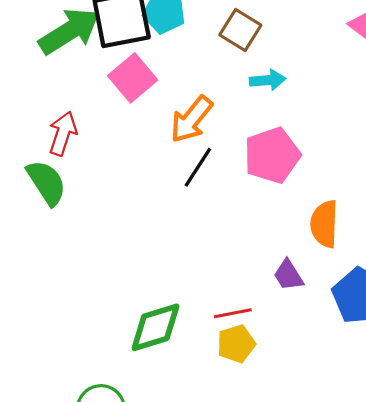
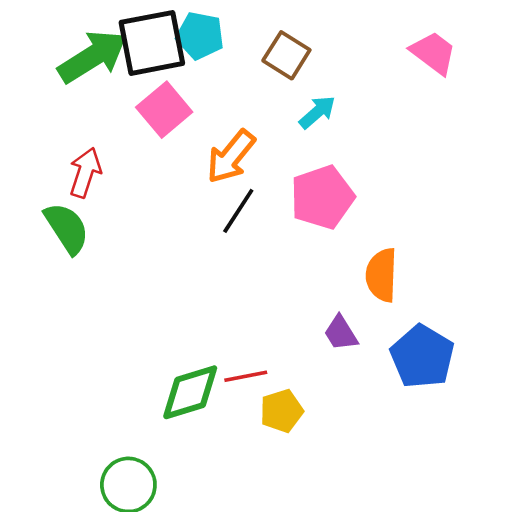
cyan arrow: (268, 80) -> (317, 112), turned -36
red line: (233, 313) -> (246, 376), moved

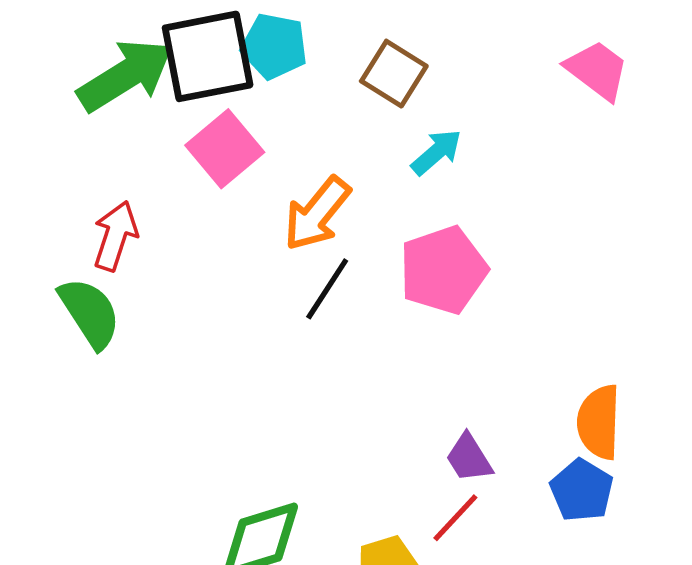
orange semicircle: (381, 275) -> (599, 422), moved
blue pentagon: (422, 357) -> (582, 490), size x0.7
red line: (246, 376) -> (455, 518), moved, turned -36

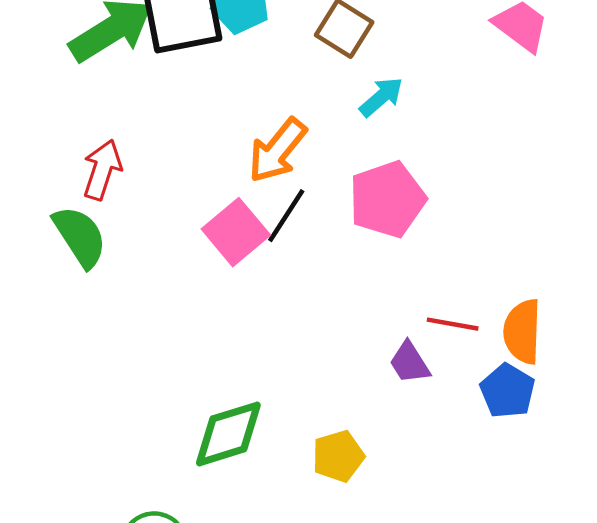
pink square: (225, 149) -> (236, 232), moved
red line: (455, 518) -> (453, 324), moved, turned 57

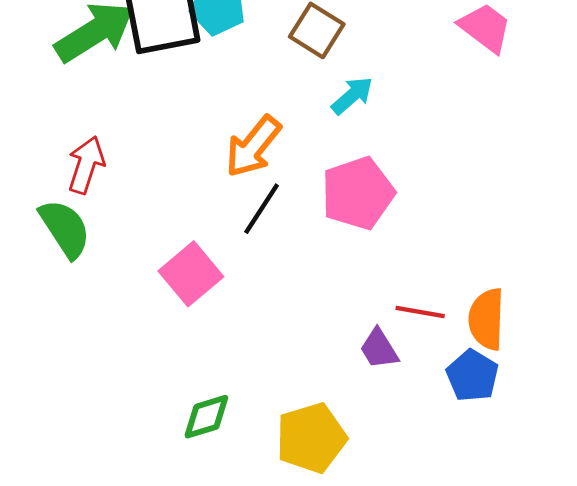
pink square: (236, 232) -> (191, 274), moved
green diamond: (228, 434) -> (206, 417), size x0.7
yellow pentagon: (338, 456) -> (311, 438), size x1.4

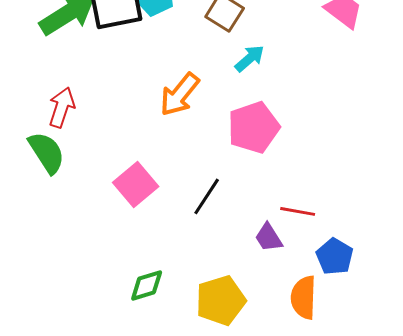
black line: (262, 209) -> (207, 196), moved
orange semicircle: (487, 319) -> (304, 297), moved

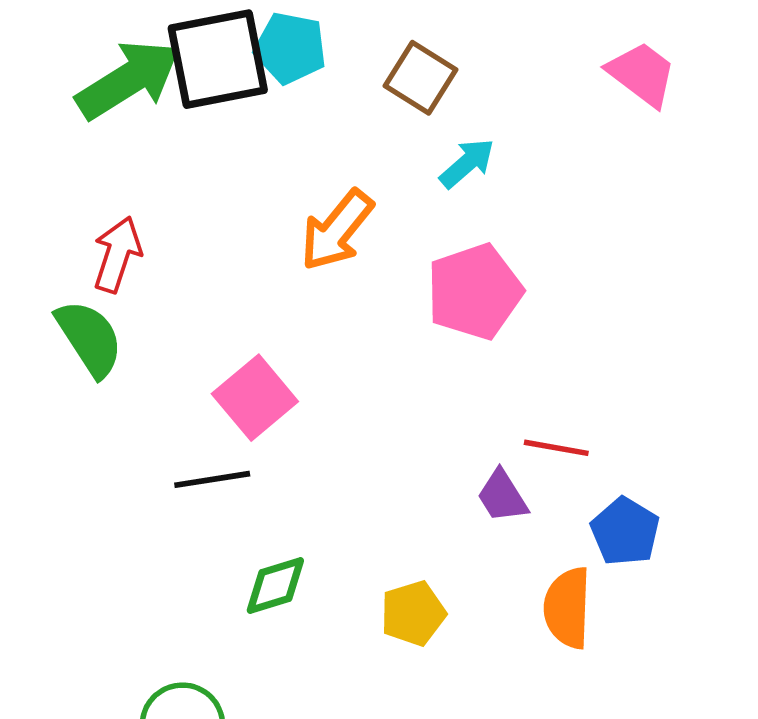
black line: (207, 196) -> (212, 479), moved, turned 48
yellow pentagon: (221, 300) -> (413, 613), size x0.7

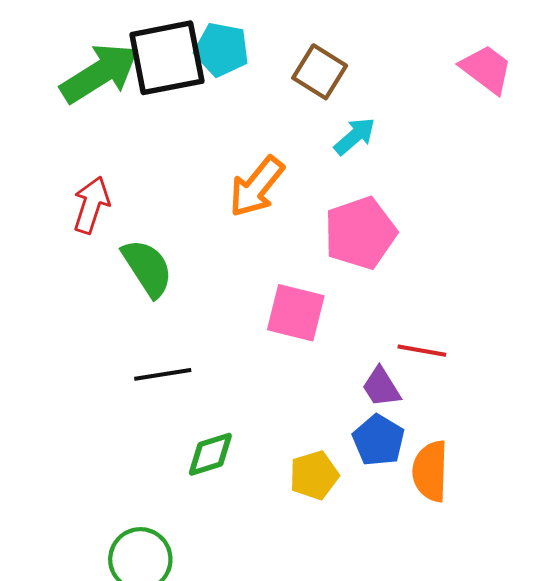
green semicircle: (89, 338) -> (147, 268), moved
pink square: (255, 398) -> (296, 313), moved, turned -36
blue pentagon: (625, 532) -> (378, 440), moved

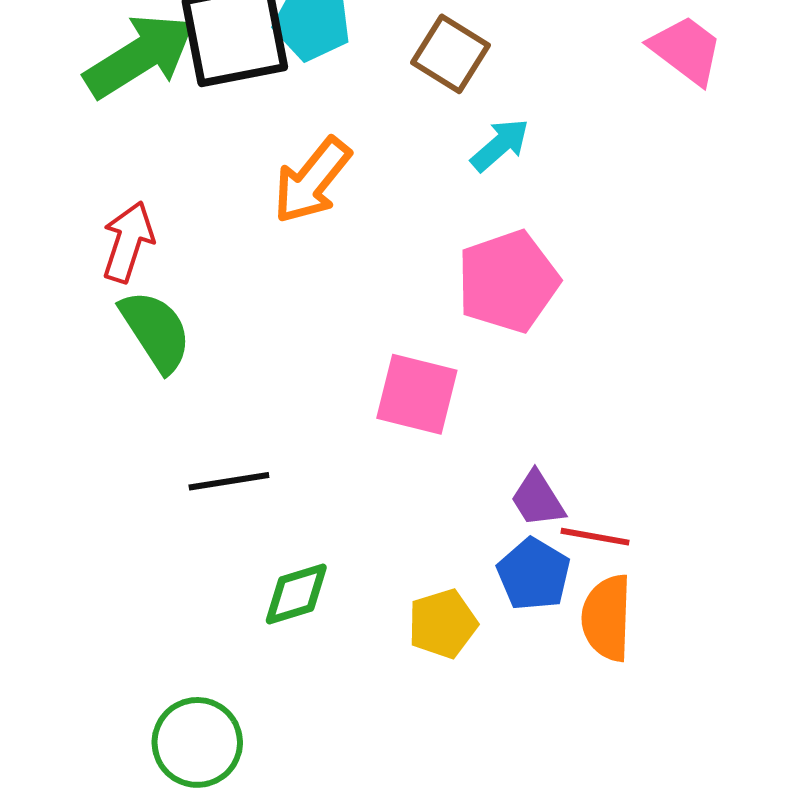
orange arrow: (257, 187) -> (312, 181), moved
green semicircle: (147, 268) -> (156, 331), moved
red line: (422, 351) -> (595, 537), moved

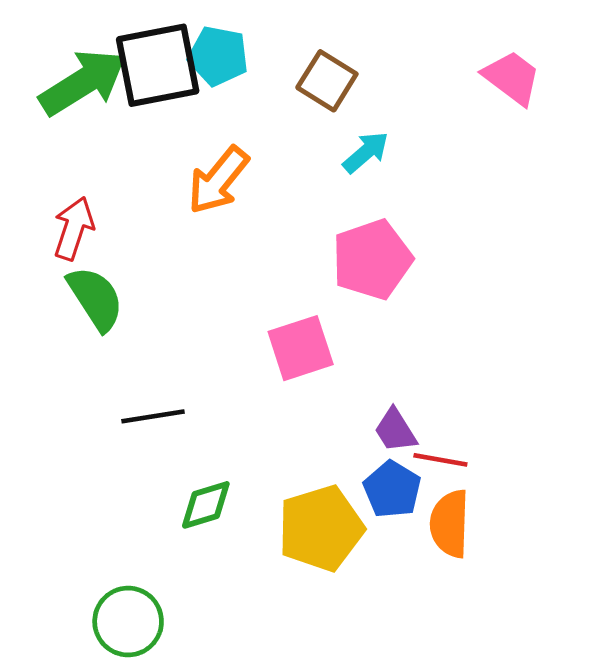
pink square: (417, 394) -> (301, 348), turned -32
yellow pentagon: (443, 624) -> (321, 528), size x1.6

